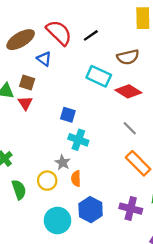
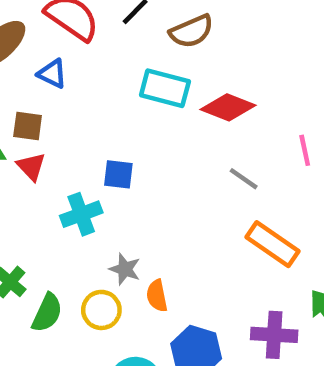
brown semicircle: (128, 57) -> (191, 31), moved
cyan cross: (78, 140) -> (81, 214), moved, turned -30
green semicircle: (19, 190) -> (47, 313), moved, turned 54

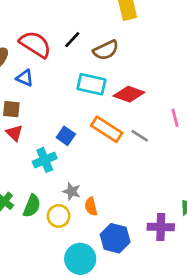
blue square: (118, 174) -> (66, 136), turned 30
orange rectangle: (272, 244) -> (107, 129), moved
green semicircle: (47, 313) -> (32, 206), moved

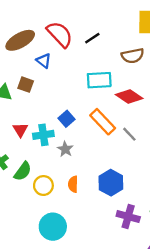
brown semicircle: (106, 50) -> (133, 56), moved
cyan rectangle: (91, 84) -> (99, 80), turned -30
red triangle: (14, 133) -> (20, 130), moved
gray star: (72, 191) -> (65, 149), moved
blue hexagon: (115, 238) -> (111, 183), moved

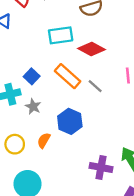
blue hexagon: (111, 183) -> (70, 121), moved
orange semicircle: (73, 184) -> (44, 140), turned 35

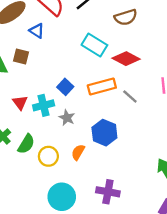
cyan rectangle: (61, 35) -> (94, 45), turned 40
orange rectangle: (68, 76) -> (102, 87), turned -56
purple cross: (101, 167) -> (108, 192), moved

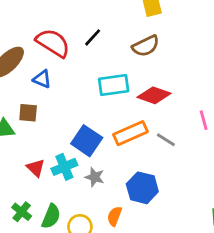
cyan rectangle: (94, 45) -> (114, 85), turned -30
blue square: (65, 87) -> (87, 141), size x1.5

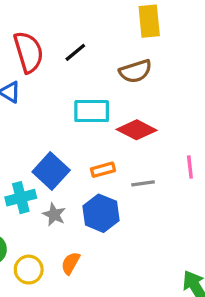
red semicircle: (53, 43) -> (28, 52), turned 33
orange rectangle: (130, 133) -> (103, 170), size x0.6
gray line: (166, 140) -> (143, 183), turned -48
blue hexagon: (142, 188) -> (101, 213), moved

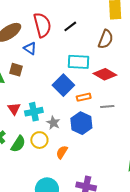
brown semicircle: (135, 71) -> (106, 39), turned -54
blue square: (51, 171) -> (63, 85), moved
yellow circle: (29, 270) -> (39, 140), moved

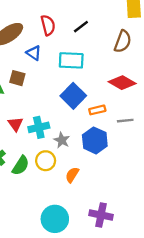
red semicircle: (42, 25) -> (48, 25), size x0.7
cyan rectangle: (78, 62) -> (71, 60), moved

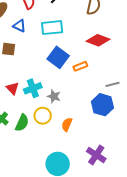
gray line: (125, 121) -> (113, 84), moved
blue hexagon: (95, 140) -> (102, 105), moved
purple cross: (101, 215) -> (96, 155), turned 30

